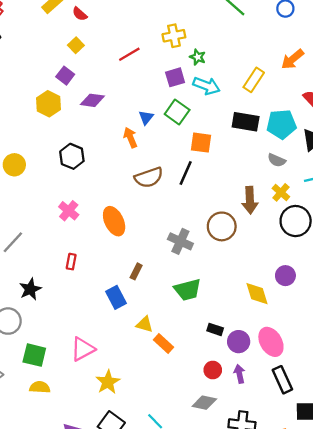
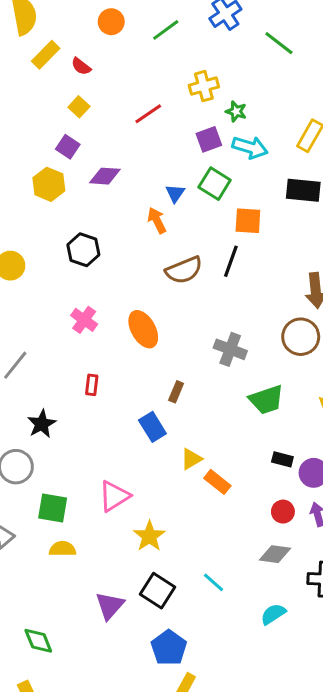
brown circle: (222, 226) -> (301, 337), moved
green trapezoid: (188, 290) -> (266, 400), moved
yellow triangle: (144, 324) -> (191, 459), turned -42

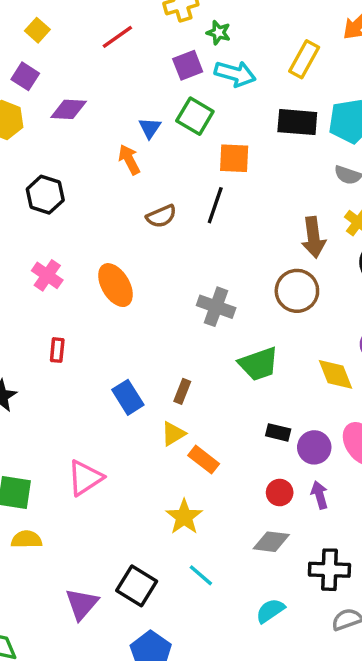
brown semicircle: (184, 270) -> (161, 216), size x0.7
brown rectangle: (176, 392) -> (182, 391), moved
yellow star: (149, 536) -> (184, 517), moved

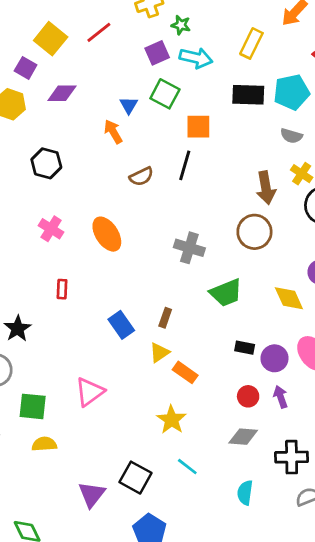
yellow square: (37, 30) -> (51, 39), moved, size x1.6
cyan semicircle: (270, 611) -> (245, 493), turned -45

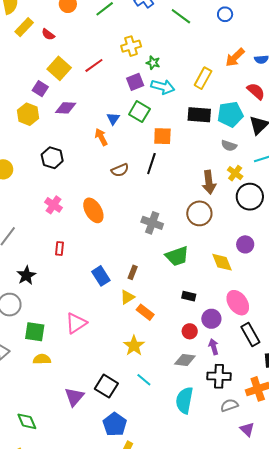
purple circle: (275, 358) -> (211, 319), moved
purple arrow: (281, 397) -> (214, 347), moved
cyan semicircle: (245, 493) -> (184, 400), size x1.5

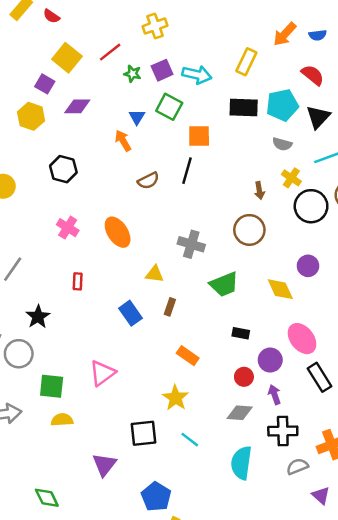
green star: (153, 63) -> (132, 74), moved
brown arrow: (209, 182) -> (259, 191), size x0.6
yellow triangle: (127, 297) -> (154, 274), moved, turned 42
black square: (106, 386) -> (143, 433), moved, turned -35

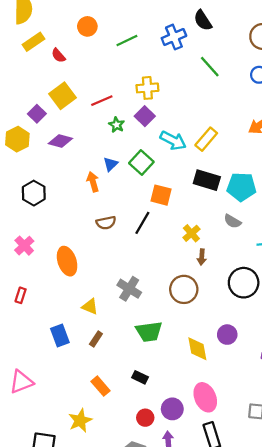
yellow rectangle: (246, 62) -> (206, 139), moved
purple square: (162, 70) -> (145, 116), moved, turned -36
yellow cross: (291, 178) -> (191, 233), moved
black rectangle: (241, 333) -> (140, 377), moved

